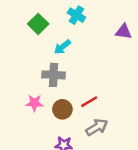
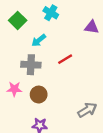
red line: (89, 102) -> (65, 59), moved
gray arrow: (97, 127) -> (87, 110), moved

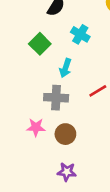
cyan arrow: (39, 40) -> (65, 68), turned -32

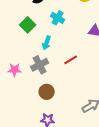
gray cross: (56, 98) -> (40, 65), turned -30
pink star: (36, 127) -> (15, 70), moved

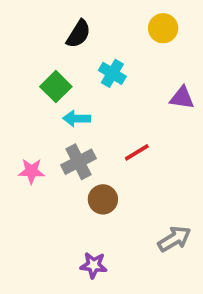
cyan arrow: (47, 43) -> (77, 119), moved, turned 72
brown circle: (47, 92) -> (103, 199), moved

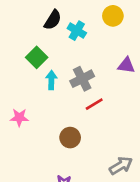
cyan cross: (112, 73) -> (77, 31), moved
cyan arrow: (77, 119) -> (51, 80), turned 90
gray cross: (78, 162) -> (82, 79), moved

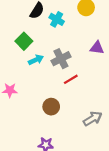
cyan arrow: (51, 80) -> (36, 60), turned 64
gray arrow: (121, 166) -> (93, 119), moved

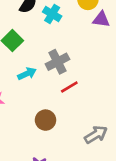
purple triangle: (97, 48) -> (101, 19), moved
cyan arrow: (36, 60) -> (27, 74), moved

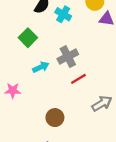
brown circle: (45, 120) -> (55, 118), moved
gray arrow: (96, 135) -> (102, 103), moved

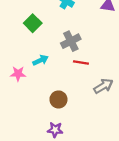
cyan arrow: (41, 67) -> (41, 60), moved
red line: (78, 79) -> (81, 62), turned 40

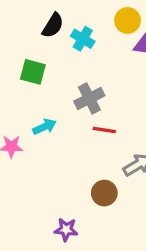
green square: (33, 23) -> (33, 72), turned -30
brown circle: (58, 99) -> (104, 193), moved

